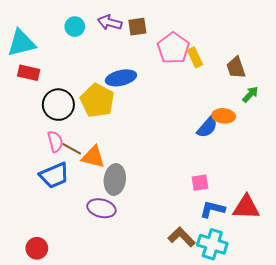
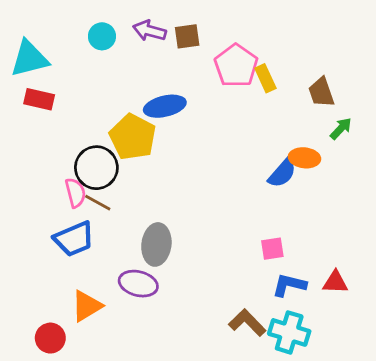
black circle: (58, 105) -> (96, 168), moved
orange triangle: (93, 157) -> (87, 306), moved, turned -45
red triangle: (246, 207) -> (335, 282), size x0.7

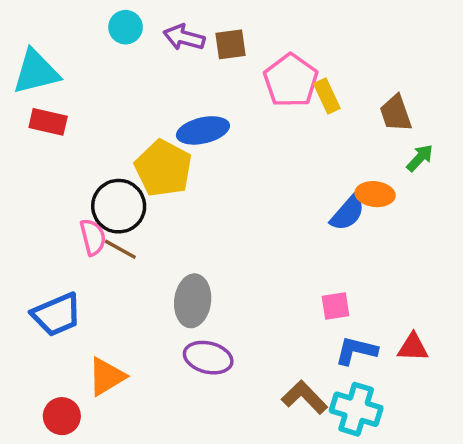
cyan circle: (102, 36) -> (126, 27), moved
blue trapezoid: (74, 239) -> (57, 315), moved
purple ellipse: (138, 284) -> (208, 358), moved

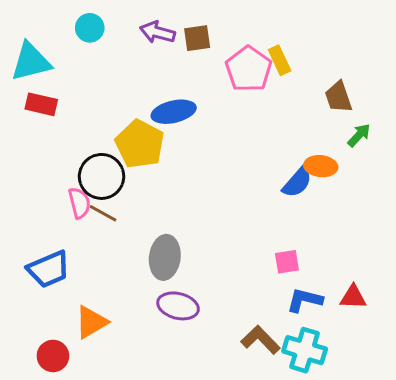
cyan circle: (126, 27) -> (90, 28), moved
yellow rectangle: (327, 96) -> (280, 60), moved

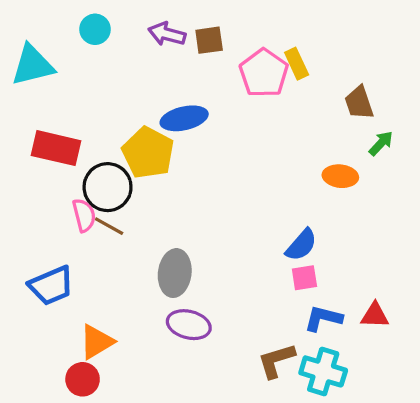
red rectangle: (41, 104) -> (56, 148), moved, size x1.4
blue semicircle: (297, 182) -> (301, 245), moved
brown L-shape: (260, 340) -> (276, 361), turned -63
red circle: (53, 356) -> (83, 379), moved

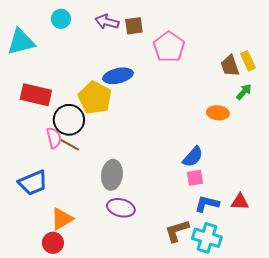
yellow rectangle: (297, 64) -> (248, 61), moved

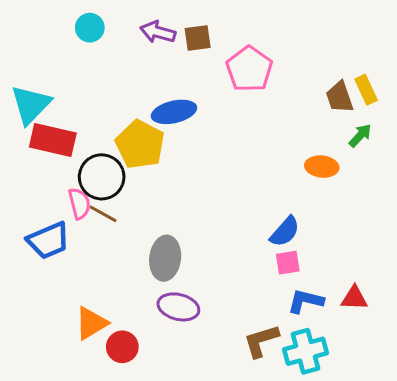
cyan triangle: (21, 42) -> (31, 104), moved, turned -32
blue trapezoid: (33, 183) -> (48, 240), moved
cyan cross: (207, 238) -> (306, 351), turned -32
red circle: (53, 243) -> (122, 347), moved

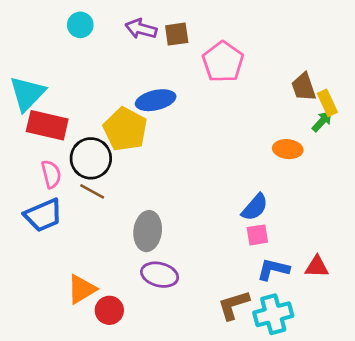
yellow rectangle: (366, 90) -> (327, 103), moved
pink semicircle: (79, 203) -> (51, 174), moved

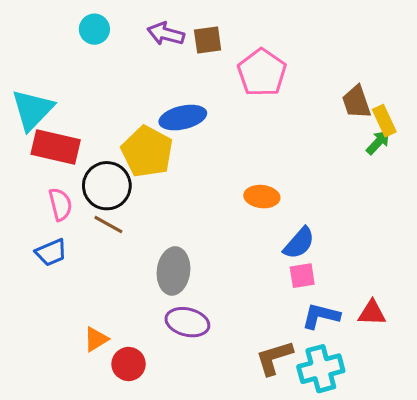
orange ellipse: (288, 149) -> (262, 197), moved
blue trapezoid: (43, 215) -> (51, 252), size x0.7
orange triangle: (82, 289) -> (96, 339), size x0.7

